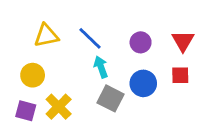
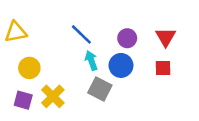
yellow triangle: (46, 36) -> (16, 32), moved
blue circle: (143, 83) -> (121, 65), moved

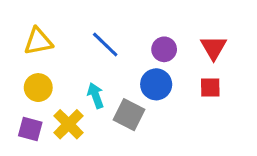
yellow triangle: (16, 32) -> (38, 41), moved
cyan arrow: (91, 60) -> (96, 96), moved

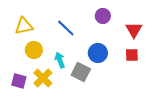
purple circle: (164, 49) -> (103, 16), moved
yellow circle: (38, 88) -> (34, 50), moved

